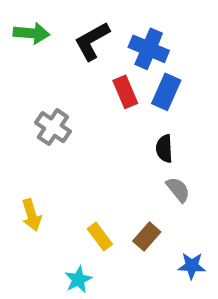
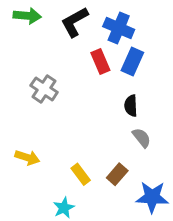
yellow arrow: (31, 215) -> (27, 157), turned -55
blue star: (192, 266) -> (152, 197), size x1.5

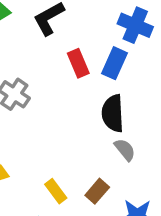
blue cross: (119, 28) -> (135, 25), moved
black semicircle: (131, 106) -> (113, 113), size x1.5

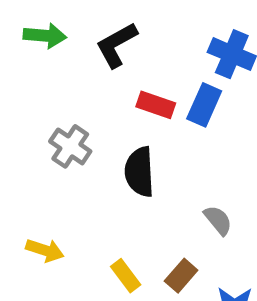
red rectangle: (78, 63) -> (156, 105), turned -48
black semicircle: (113, 113) -> (140, 172), moved

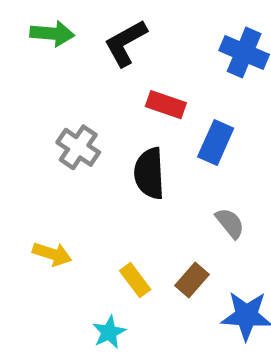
blue rectangle: (204, 105) -> (216, 143), moved

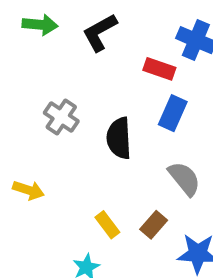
red rectangle: (166, 105) -> (159, 69), moved
gray semicircle: (230, 223) -> (184, 179), size x1.4
yellow arrow: (52, 254) -> (29, 190), moved

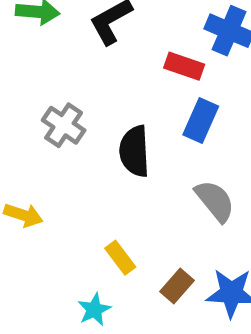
brown rectangle: (154, 225) -> (177, 286), moved

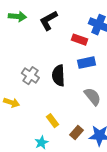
blue rectangle: (201, 121) -> (86, 63), turned 54
gray cross: (64, 125) -> (30, 76), moved

